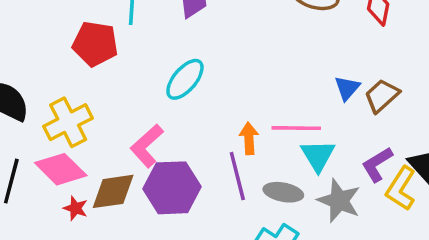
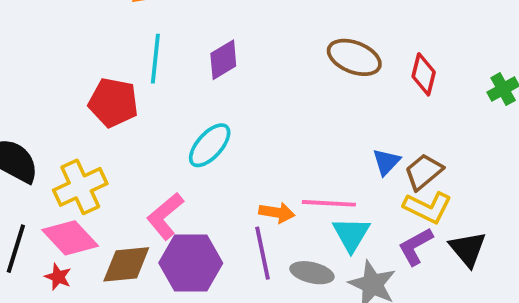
orange arrow: (249, 138) -> (277, 213), turned 100
yellow L-shape: (401, 188) -> (428, 207), moved, turned -99
red star: (76, 208) -> (58, 277), moved

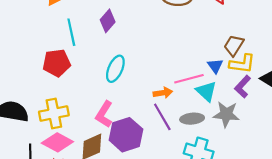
blue triangle: (386, 162) -> (215, 66), moved
yellow cross: (80, 187) -> (54, 113), turned 32

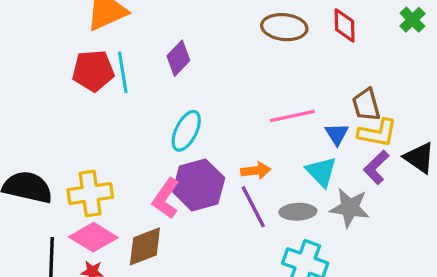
brown trapezoid: (234, 45) -> (366, 105), turned -50
red pentagon: (57, 63) -> (93, 71), moved
pink line: (189, 79) -> (292, 116), moved
purple hexagon: (126, 135) -> (199, 185), moved

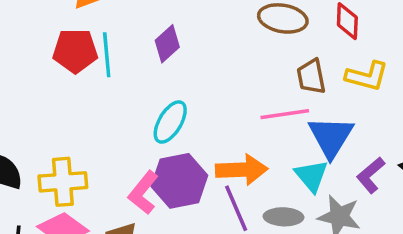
brown trapezoid: (366, 105) -> (311, 77), moved
yellow L-shape: (377, 133) -> (367, 76), moved
blue triangle: (337, 134) -> (331, 137), size x1.8
orange arrow: (256, 171) -> (242, 170), size x1.6

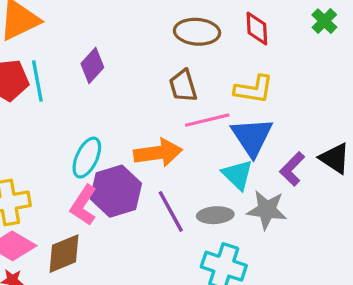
yellow L-shape: (367, 76) -> (254, 89), moved
brown trapezoid: (311, 77) -> (183, 86), moved
cyan ellipse: (170, 122) -> (87, 158), moved
orange arrow: (242, 170) -> (158, 153), moved

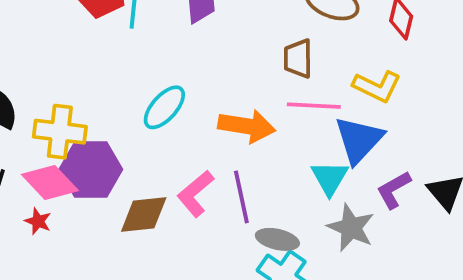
purple hexagon: (116, 191) -> (91, 169), moved
pink L-shape: (84, 205) -> (195, 194), moved
gray ellipse: (215, 215) -> (277, 239), moved
brown diamond: (64, 254) -> (144, 215), moved

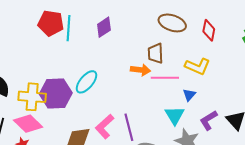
orange arrow: (247, 126) -> (140, 70), moved, size x0.7
blue triangle: (359, 140) -> (189, 95), size x0.5
purple hexagon: (91, 169) -> (56, 93), moved

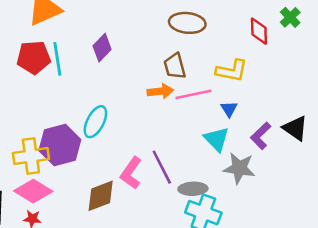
red diamond: (209, 30) -> (259, 31), moved

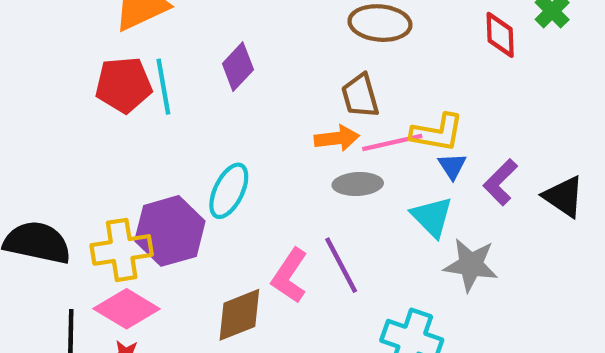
yellow L-shape: (232, 71) -> (437, 133), moved
purple L-shape: (261, 136) -> (500, 182), moved
gray ellipse: (193, 189) -> (358, 184), moved

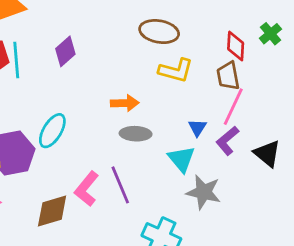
brown trapezoid: (360, 96) -> (228, 76), moved
yellow L-shape: (437, 133) -> (176, 70), moved
pink line: (392, 142) -> (233, 107), moved, turned -57

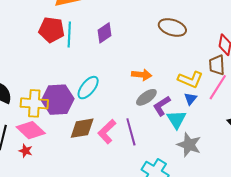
yellow L-shape: (176, 70) -> (190, 80), moved
gray ellipse: (136, 134) -> (146, 97), turned -45
purple L-shape: (227, 141) -> (162, 106), moved
brown diamond: (52, 211) -> (82, 128), moved

